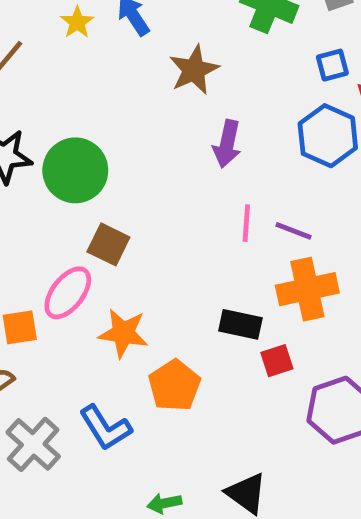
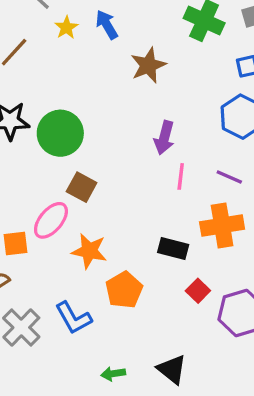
purple arrow: (227, 144) -> (164, 138), moved
purple line: (294, 231) -> (229, 177), moved
red square: (277, 361) -> (198, 291), moved, turned -30

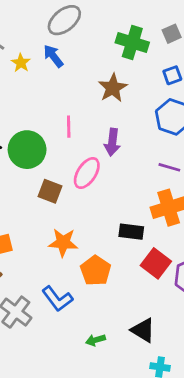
brown star: (148, 65) -> (113, 88), moved
pink line: (181, 176) -> (69, 127), moved
pink ellipse: (51, 220) -> (87, 173), moved
red square: (198, 291) -> (156, 263), size x1.5

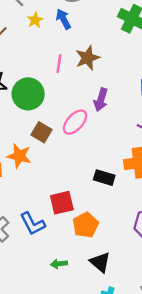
brown star: (113, 88) -> (87, 58), moved
pink line: (69, 127) -> (59, 64), moved
orange star: (63, 243) -> (19, 156), moved
red square: (156, 263) -> (62, 203), moved, turned 30
orange pentagon: (96, 271) -> (85, 225), moved

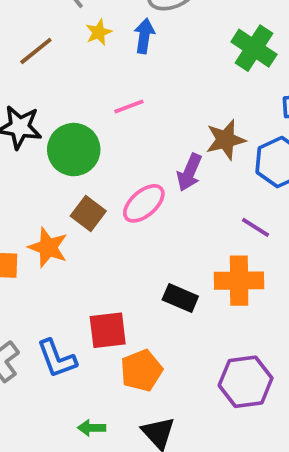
blue arrow: (63, 19) -> (144, 36), turned 30
brown star: (87, 58) -> (225, 140), moved
pink line: (59, 64) -> (129, 107), turned 54

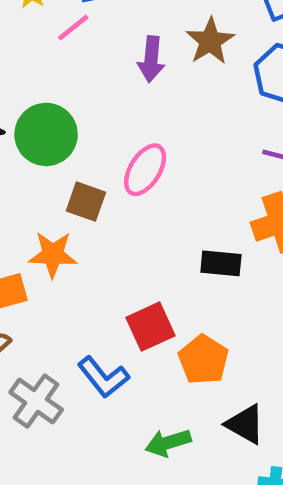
pink line: (129, 107) -> (73, 28), moved
brown star: (225, 140) -> (210, 41), moved
purple arrow: (189, 172) -> (151, 59), moved
green arrow: (92, 428) -> (168, 443), size x1.4

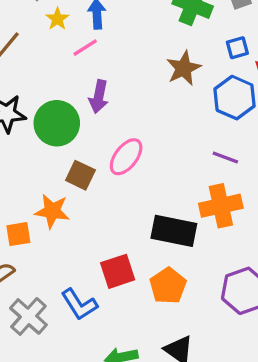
purple arrow: (151, 59) -> (99, 97), moved
black rectangle: (221, 263) -> (174, 231), size x1.5
orange pentagon: (203, 360) -> (168, 286), moved

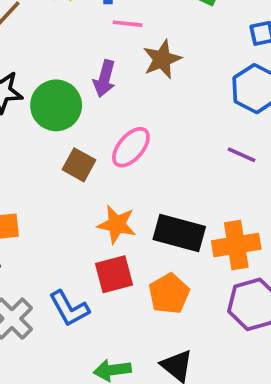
pink line: (85, 48) -> (128, 24), moved, turned 35
brown star: (184, 68) -> (162, 59), moved
orange cross: (221, 206) -> (236, 245), moved
orange star: (52, 211) -> (117, 224), moved

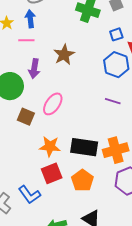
pink line: (128, 24) -> (26, 40), moved

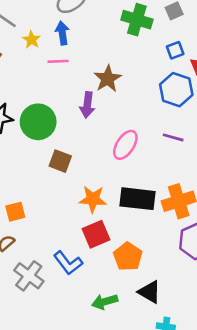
purple arrow: (34, 69) -> (87, 105), moved
pink ellipse: (53, 104) -> (125, 145), moved
orange pentagon: (82, 180) -> (128, 257), moved

